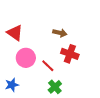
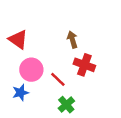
brown arrow: (60, 33) -> (72, 40), turned -120
blue star: (12, 85) -> (20, 93), moved

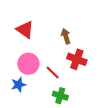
red triangle: (18, 40) -> (25, 30), moved
green cross: (66, 105) -> (60, 96), turned -32

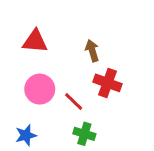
red triangle: (25, 30) -> (35, 41), turned -30
blue star: (18, 85) -> (26, 135), moved

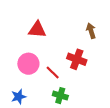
red triangle: (35, 41) -> (37, 30), moved
brown arrow: (92, 51) -> (91, 31), moved

